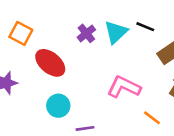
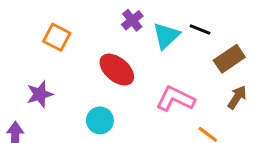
purple cross: (86, 33) -> (132, 20), moved
red ellipse: (50, 63) -> (117, 70), moved

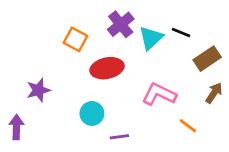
purple cross: (132, 20) -> (121, 24), size x1.4
orange square: (57, 37) -> (75, 39), moved
red ellipse: (117, 70) -> (107, 68), turned -52

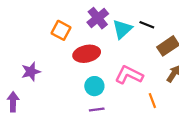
cyan circle: (92, 113) -> (94, 86), moved
orange line: (188, 126) -> (152, 101), turned 32

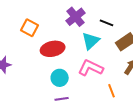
purple cross: (98, 18) -> (76, 17), moved
cyan triangle: (122, 29) -> (91, 41), moved

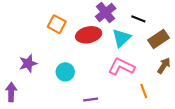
red ellipse: (53, 49) -> (89, 35), moved
cyan circle: (60, 78) -> (65, 72), moved

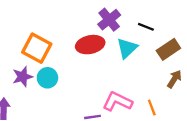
orange square: (57, 24) -> (37, 48), moved, size x1.4
pink L-shape: (121, 67) -> (117, 102), moved
cyan circle: (65, 72) -> (47, 78), moved

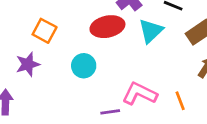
orange square: (37, 48) -> (45, 31), size x0.7
cyan circle: (47, 78) -> (84, 66), moved

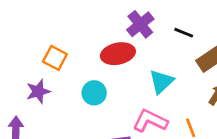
cyan triangle: (151, 31) -> (161, 82), moved

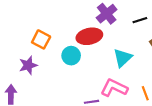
black line: (184, 33) -> (140, 20), turned -40
cyan circle: (94, 93) -> (71, 56), moved

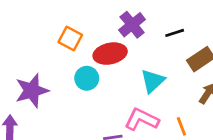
orange square: (41, 39) -> (70, 38), moved
purple star: (28, 65) -> (32, 91), size x1.4

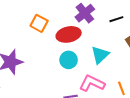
cyan circle: (87, 78) -> (69, 60), moved

